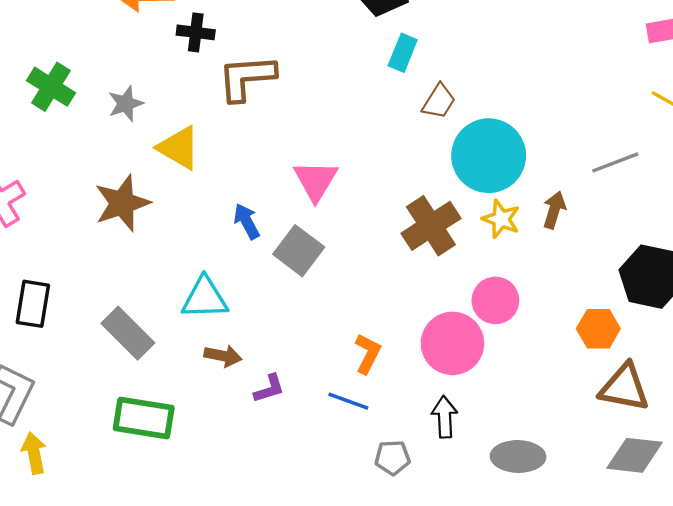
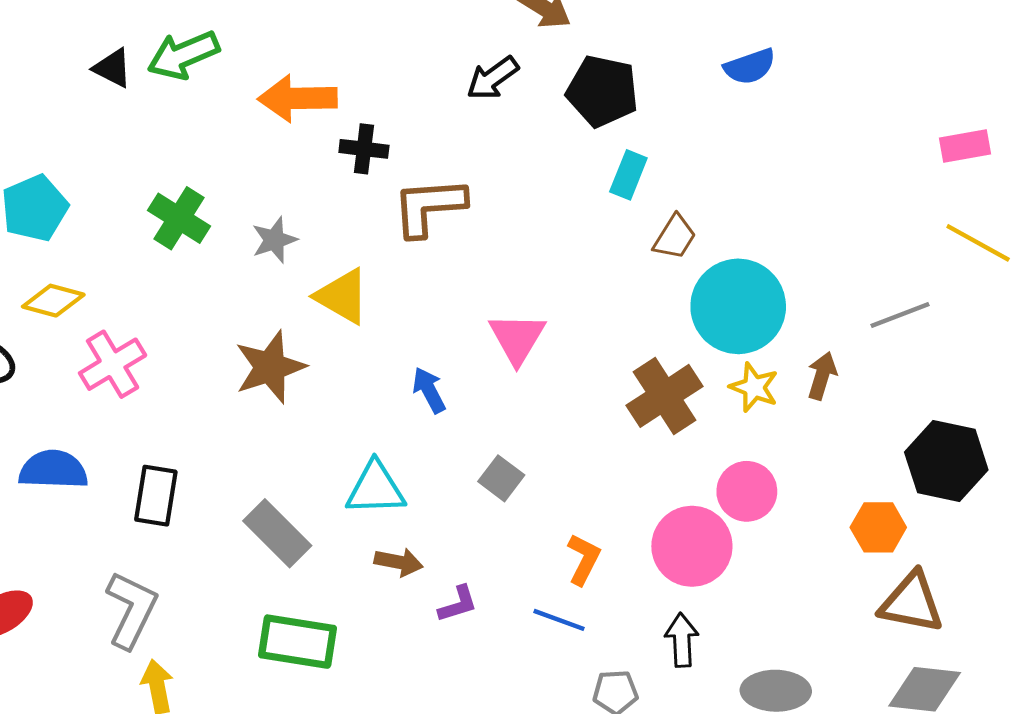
gray square: (299, 251) -> (501, 478), moved, size x0.7

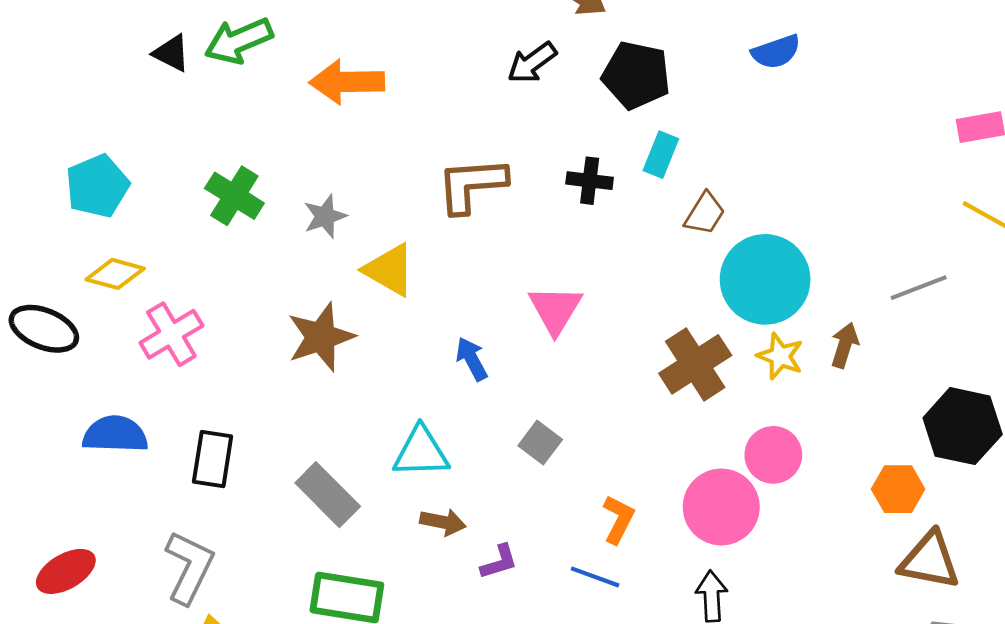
black cross: (364, 149) -> (590, 181), moved

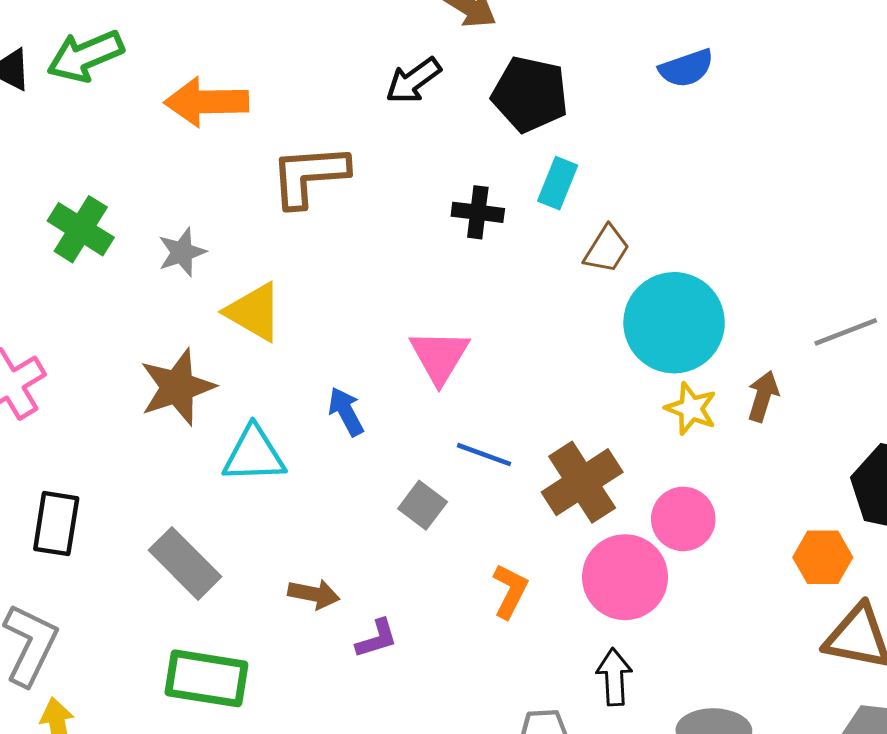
brown L-shape: (472, 185) -> (309, 176), moved
brown cross: (695, 364) -> (582, 482), moved
cyan triangle: (421, 452) -> (254, 455), moved
blue line: (595, 577) -> (484, 455), moved

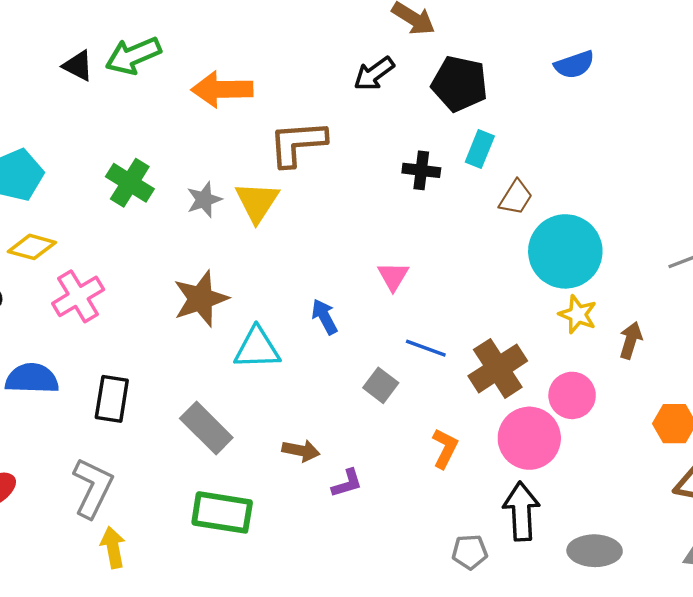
yellow triangle: (254, 312) -> (257, 202), moved, turned 33
pink triangle: (439, 356) -> (393, 276), size x0.7
brown arrow: (763, 396) -> (631, 340), moved
black arrow: (614, 677) -> (521, 511), size x1.4

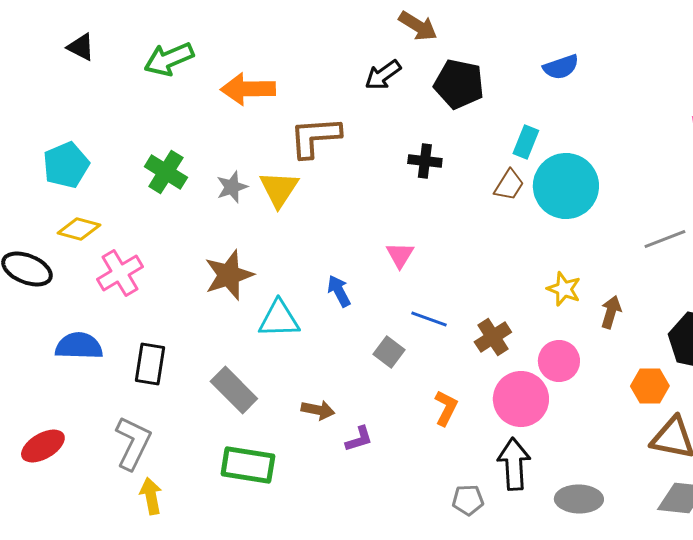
black triangle: (78, 66) -> (81, 47), moved
cyan rectangle: (480, 149) -> (526, 142), moved
cyan circle: (565, 251) -> (566, 186), moved
brown cross: (498, 368) -> (493, 337), size x0.7

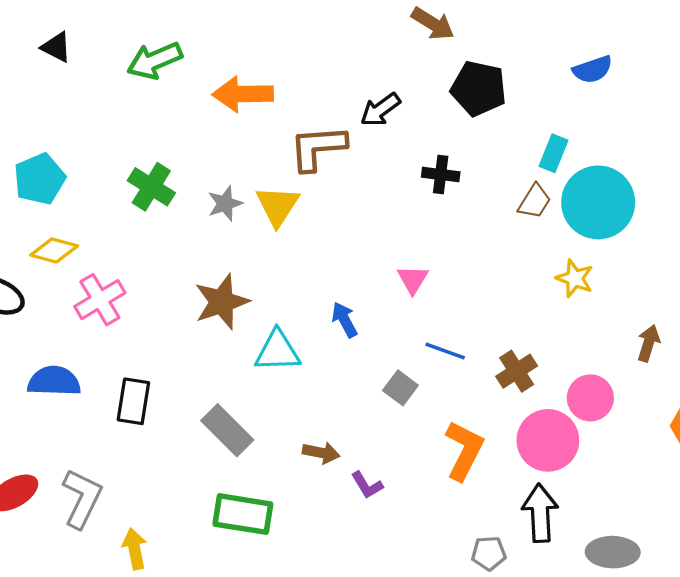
black arrow: (383, 75) -> (380, 110), moved
yellow star: (564, 289) -> (575, 278), moved
orange L-shape: (446, 408) -> (464, 450), size x1.5
purple L-shape: (359, 439) -> (367, 485), turned 76
gray L-shape: (133, 443) -> (82, 498), moved

